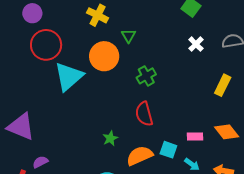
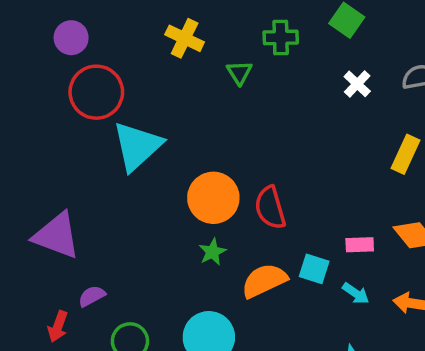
orange circle: (104, 56) -> (213, 198), moved
green cross: (146, 76) -> (281, 37), moved, turned 30

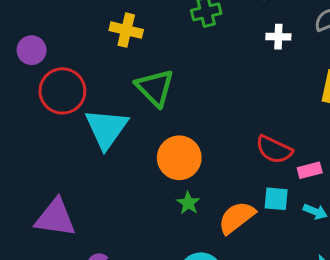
green triangle: (239, 72) -> (155, 88), moved, size x1.8
white cross: (357, 84) -> (278, 37), turned -30
red semicircle: (270, 208) -> (274, 150), moved, turned -36

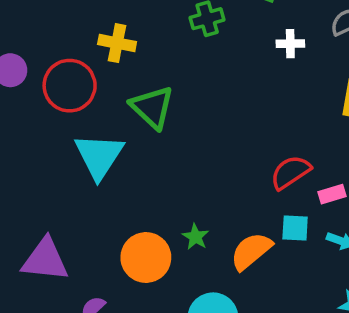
red circle: (62, 91) -> (70, 86), moved
red semicircle: (274, 150) -> (290, 172), turned 123
orange circle: (179, 158) -> (146, 257), moved

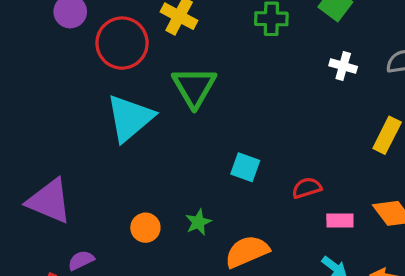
red semicircle: (290, 172) -> (307, 188), size x0.7
cyan square: (295, 228) -> (245, 167), moved
orange circle: (146, 257) -> (145, 228), size x0.6

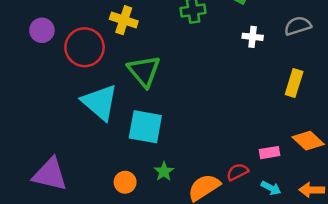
cyan triangle: (130, 118) -> (100, 102), turned -30
cyan square: (245, 167) -> (145, 127), moved, size x1.6
red semicircle: (307, 188) -> (237, 172), moved

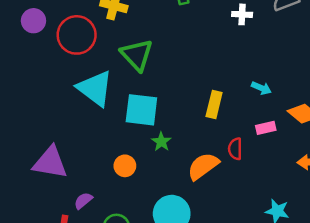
yellow rectangle: (294, 83) -> (214, 104), moved
green star: (164, 172) -> (161, 142), moved
red semicircle: (237, 172) -> (235, 149), turned -60
cyan arrow: (271, 188) -> (261, 88), moved

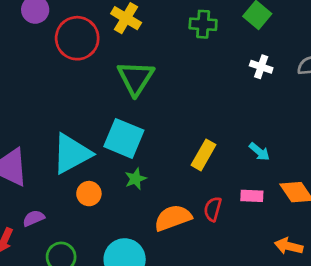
cyan triangle: (95, 88) -> (72, 154), moved, turned 39

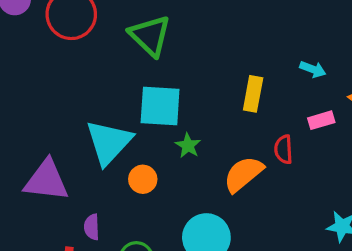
purple semicircle: (34, 218) -> (92, 227), turned -50

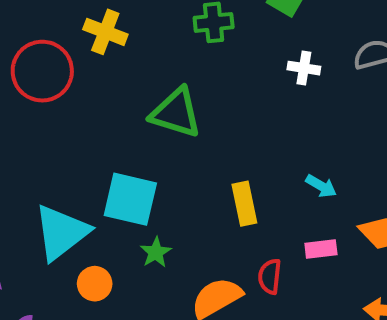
green triangle: (150, 36) -> (176, 113), moved, turned -36
yellow rectangle: (253, 94) -> (244, 204), turned -32

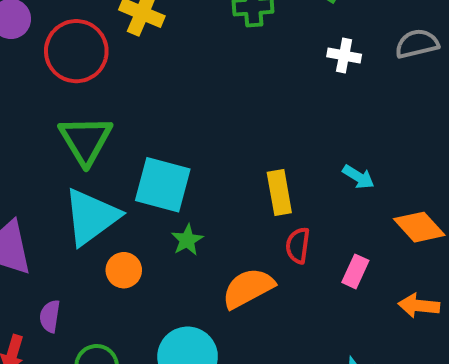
green triangle: (176, 113) -> (86, 140), moved, turned 40
pink rectangle: (321, 249) -> (355, 271), moved, turned -60
red semicircle: (270, 276) -> (298, 245), moved

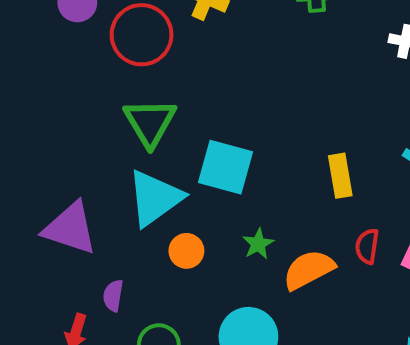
green star: (187, 240) -> (258, 244), moved
red semicircle: (298, 245) -> (367, 246), moved

